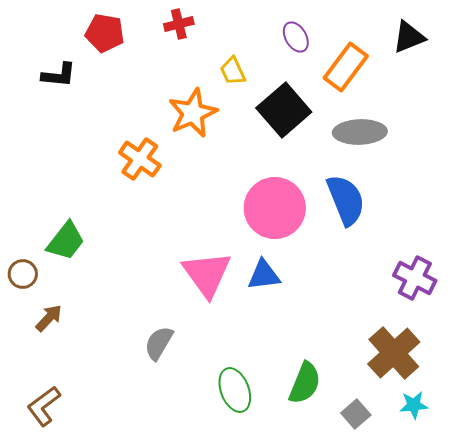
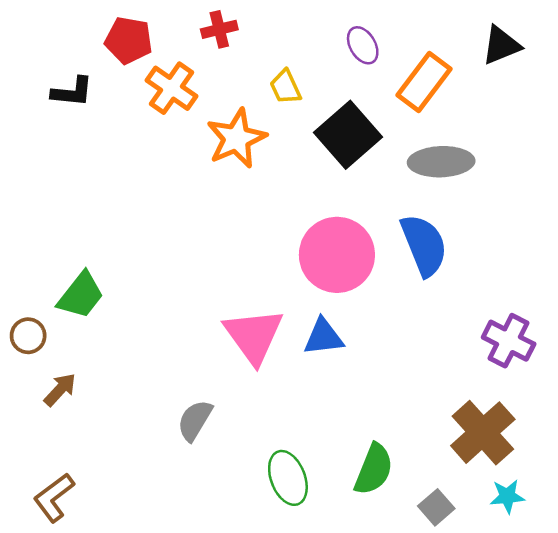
orange cross: (140, 159) -> (172, 88), moved

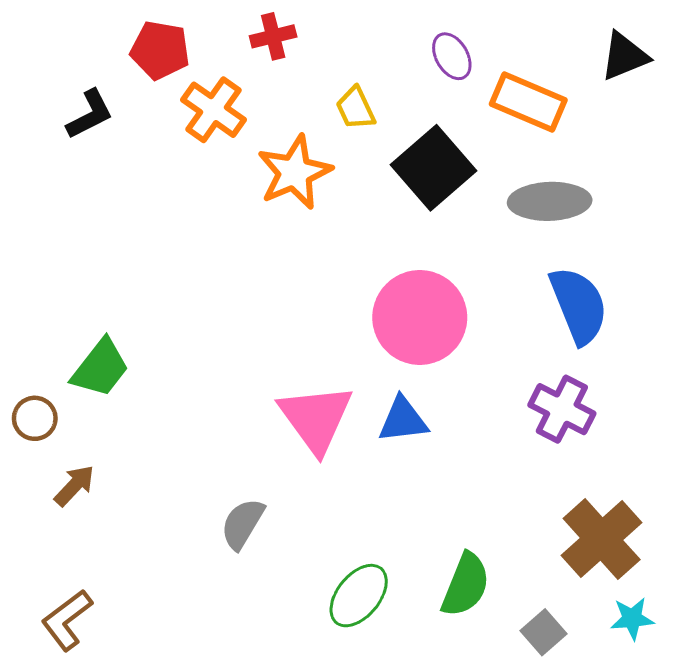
orange rectangle: (424, 82) -> (528, 102), turned 76
black L-shape: (72, 92) -> (90, 114), turned -33
blue semicircle: (424, 245) -> (579, 305), moved
purple cross: (509, 341) -> (562, 409), moved
green ellipse: (288, 478) -> (359, 596), turned 60

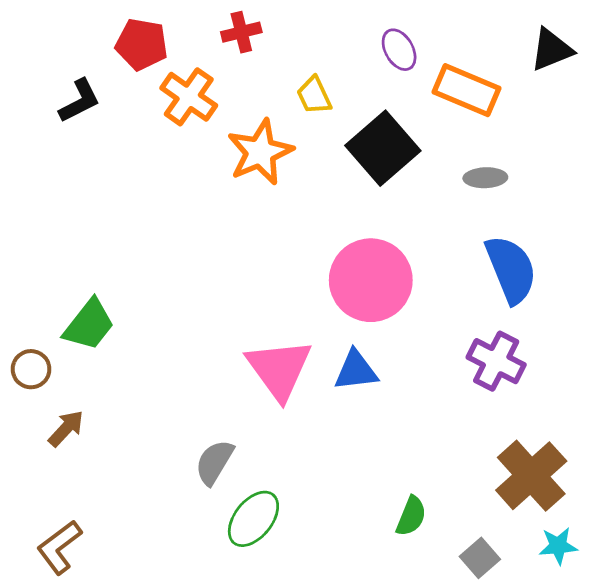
gray ellipse: (550, 201) -> (485, 178), size x0.6
green semicircle: (466, 585) -> (411, 516), size x0.7
green ellipse: (359, 596) -> (253, 519), moved

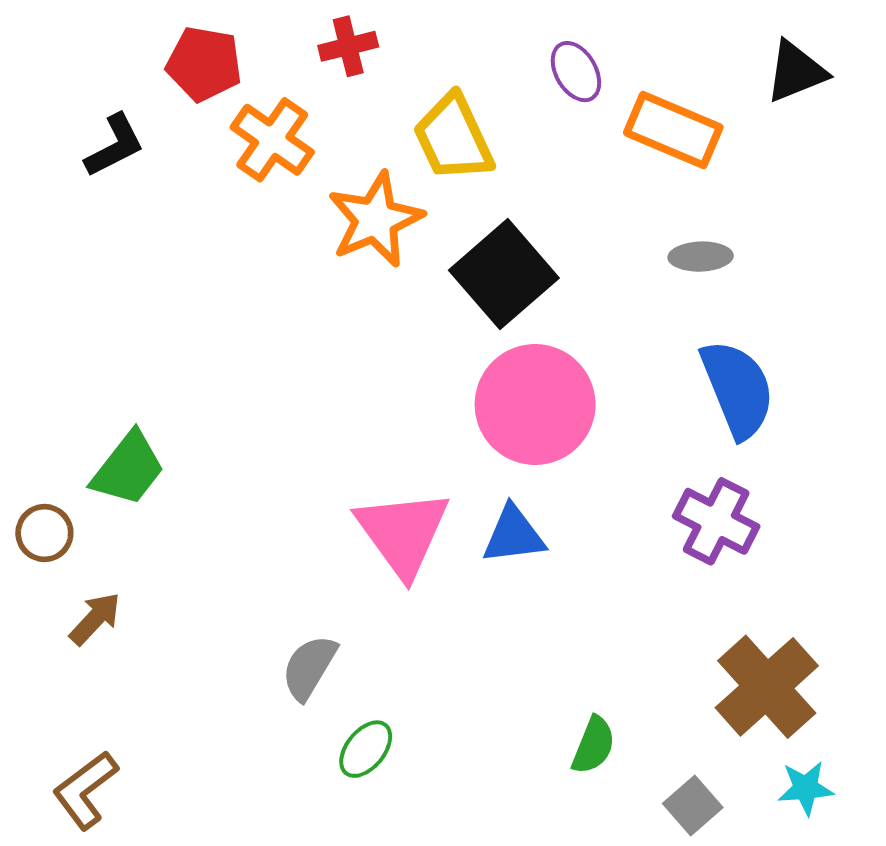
yellow trapezoid: (314, 95) -> (453, 138), size x1.6
black square: (383, 148) -> (504, 274), moved
green ellipse: (253, 519) -> (366, 749), size x0.7

